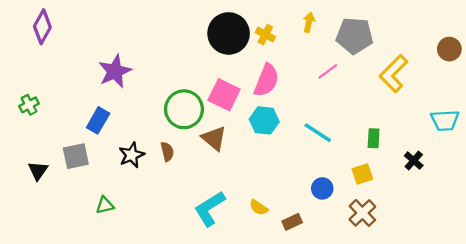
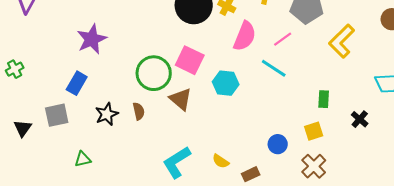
pink semicircle: (266, 80) -> (245, 36), moved
cyan line: (318, 133) -> (274, 68), moved

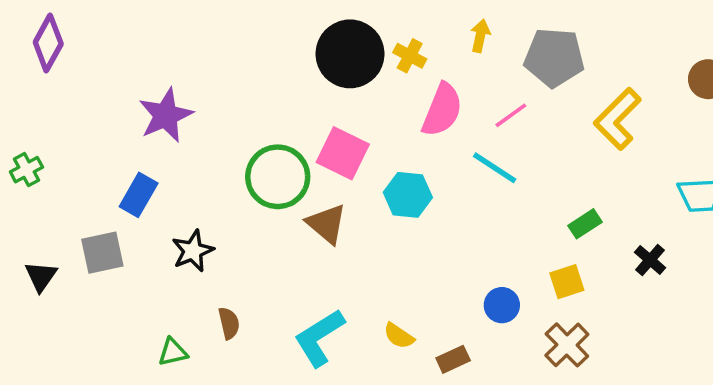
green rectangle: (324, 99) -> (585, 224), turned 54
brown semicircle: (139, 111) -> (229, 323), moved
green triangle: (83, 159) -> (173, 352), moved

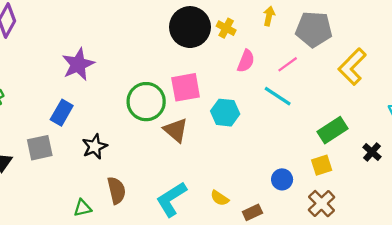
pink semicircle: (442, 110) -> (246, 61), size x0.7
pink square: (343, 153) -> (186, 87), turned -36
green rectangle: (585, 224) -> (332, 130), size x1.5
brown semicircle: (229, 323) -> (117, 190), size x1.4

